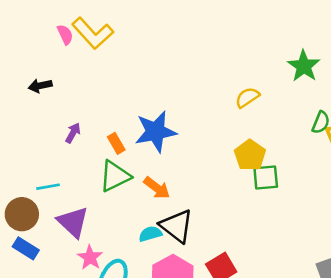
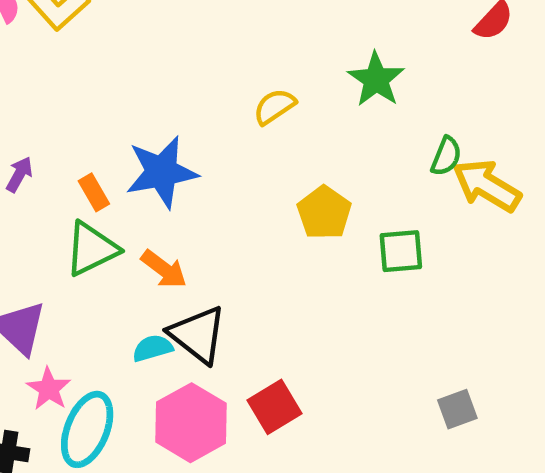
green star: (304, 66) -> (376, 79), moved
yellow semicircle: (247, 98) -> (275, 107), moved
green square: (266, 177) -> (401, 251), moved

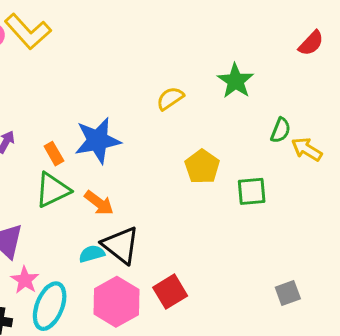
yellow arrow: (487, 186) -> (307, 149), size x0.7

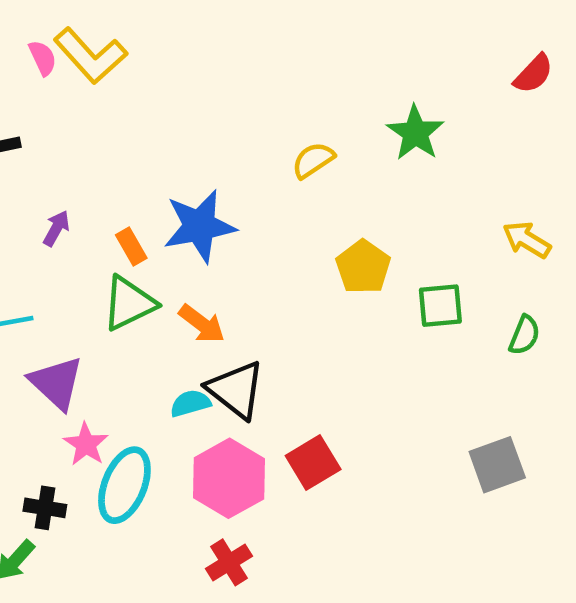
green semicircle: (281, 130) -> (524, 335), moved
gray square: (288, 293) -> (497, 465), size x1.4

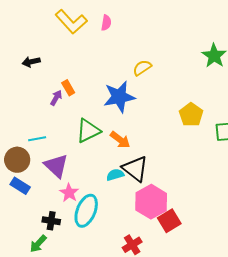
pink semicircle: (43, 58) -> (106, 23), moved, turned 35
yellow semicircle: (313, 160) -> (142, 68), moved
orange rectangle: (131, 247) -> (68, 88), moved
red square: (313, 462) -> (169, 221), moved
pink hexagon: (229, 478) -> (151, 202), moved

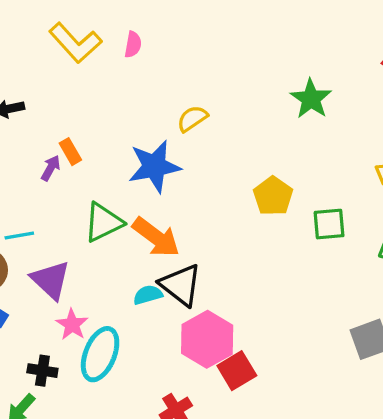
orange arrow: (120, 140) -> (156, 237), size x1.4

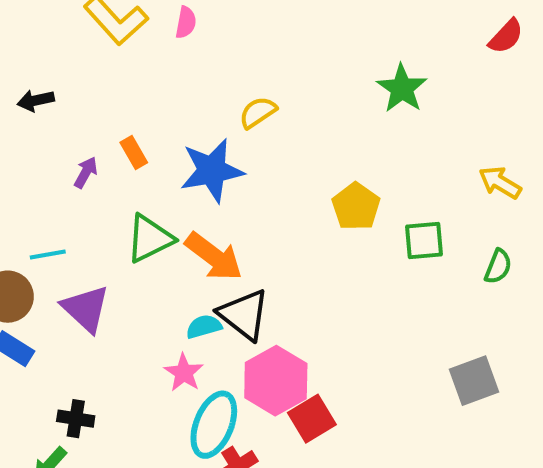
orange rectangle: (70, 152) -> (134, 152), moved
pink star: (72, 324) -> (184, 373), moved
cyan ellipse: (100, 354) -> (214, 425), moved

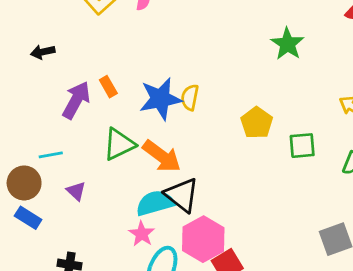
yellow semicircle: (258, 112) -> (190, 97), moved, turned -45
purple arrow: (86, 172) -> (76, 100), size x1.8
purple triangle: (86, 309) -> (76, 191), size x0.6
cyan semicircle: (204, 327) -> (155, 203), size x1.6

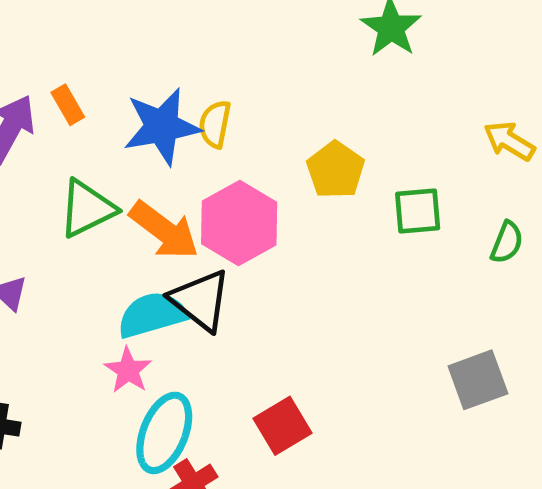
pink hexagon: (203, 239) -> (239, 223), moved

